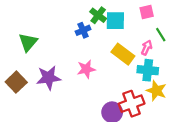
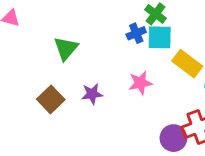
cyan square: (115, 21) -> (160, 37), moved
purple star: (49, 78) -> (92, 94), size x0.7

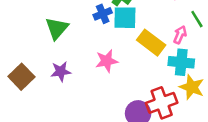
green triangle: (66, 48) -> (57, 28), moved

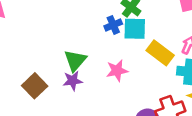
green triangle: (57, 28) -> (75, 60), moved

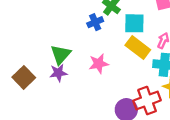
cyan square: (135, 29) -> (134, 23), moved

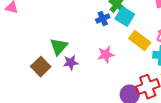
cyan square: (134, 23) -> (125, 17), moved, turned 30
green triangle: (61, 54) -> (59, 47), moved

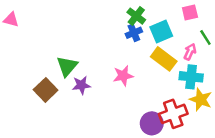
cyan square: (125, 17) -> (161, 32), moved, turned 36
blue cross: (103, 19) -> (134, 33), moved

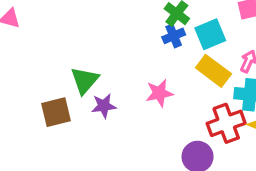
brown square: (46, 90) -> (56, 112), turned 30
red cross: (173, 114) -> (226, 123), moved

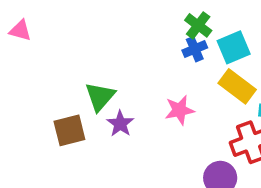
purple star: (104, 106) -> (120, 124), turned -30

